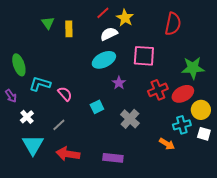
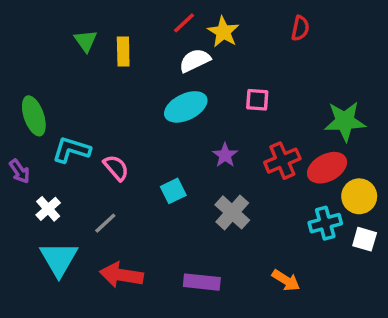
red semicircle: (173, 24) -> (300, 28), moved, size x0.6
pink square: (144, 56) -> (257, 100), size x0.6
purple star: (119, 83) -> (225, 155), moved
orange arrow: (167, 144) -> (286, 280), moved

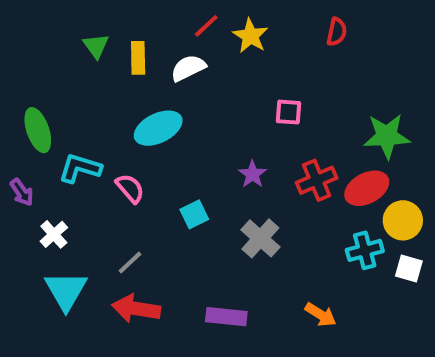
white semicircle: (195, 60) -> (188, 68), moved
cyan ellipse: (186, 107) -> (158, 128), moved
gray line: (105, 223) -> (130, 262), moved

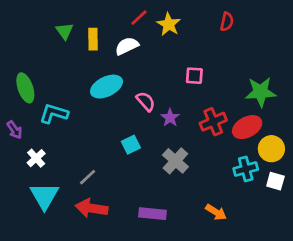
pink semicircle: (130, 188) -> (146, 101), moved

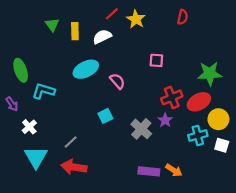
purple star: (170, 118) -> (165, 120), moved
purple rectangle: (152, 214) -> (149, 171), moved

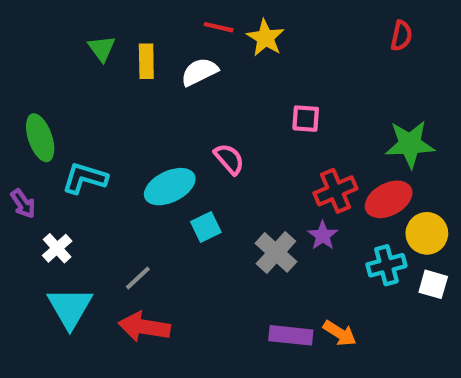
red line: (112, 14) -> (219, 27), turned 56
red semicircle: (183, 17) -> (401, 36), moved
cyan ellipse: (86, 69) -> (170, 187), moved

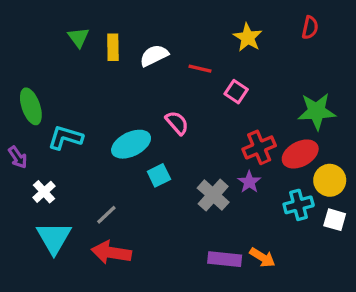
red line: (219, 27) -> (200, 69), moved
yellow star: (265, 38) -> (248, 37), moved
pink square: (306, 119) -> (236, 92), turned 30

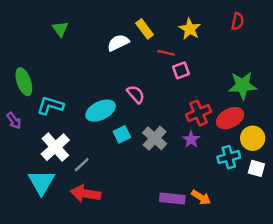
yellow rectangle: (113, 47) -> (145, 29), moved, turned -36
red line: (200, 69) -> (166, 53), moved
pink square: (236, 92) -> (181, 70), turned 36
white cross: (44, 192) -> (55, 147), moved, size x1.6
gray cross: (213, 195) -> (155, 138), moved

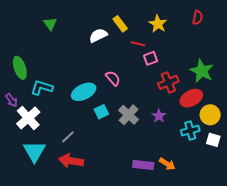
green star: (243, 85) -> (202, 71), turned 30
red cross: (199, 113) -> (168, 82), moved
white cross: (55, 147) -> (28, 118), moved

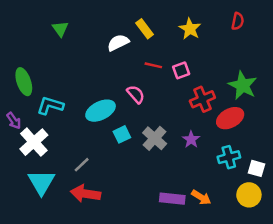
red line: (138, 44) -> (153, 65), moved
yellow circle: (210, 115) -> (249, 195), moved

